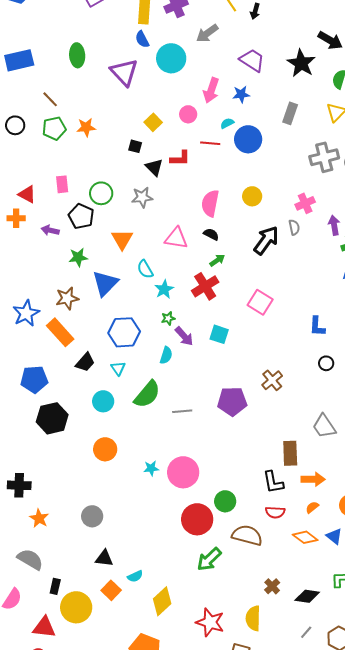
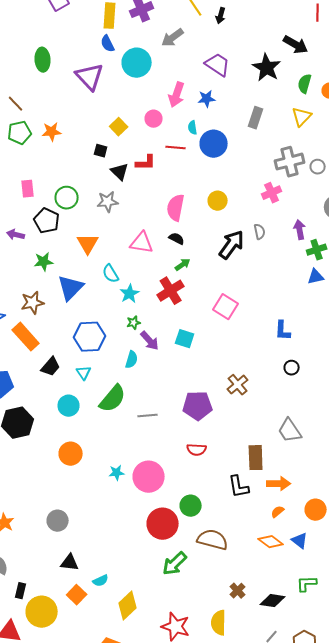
cyan semicircle: (227, 123) -> (193, 128), turned -72
pink cross: (305, 203) -> (272, 193), moved
red semicircle: (275, 512) -> (197, 450), moved

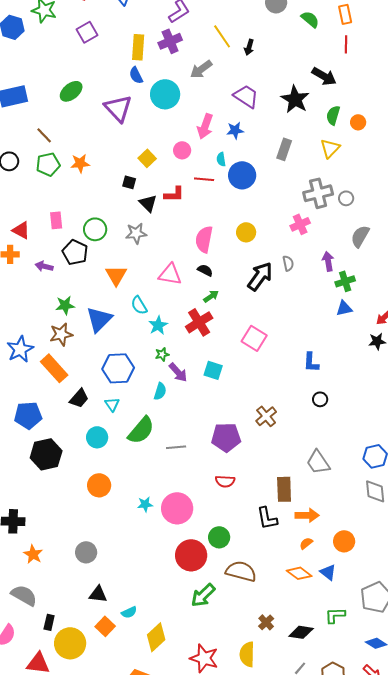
green ellipse: (43, 60) -> (71, 91), turned 55
green star: (44, 262) -> (65, 305), moved

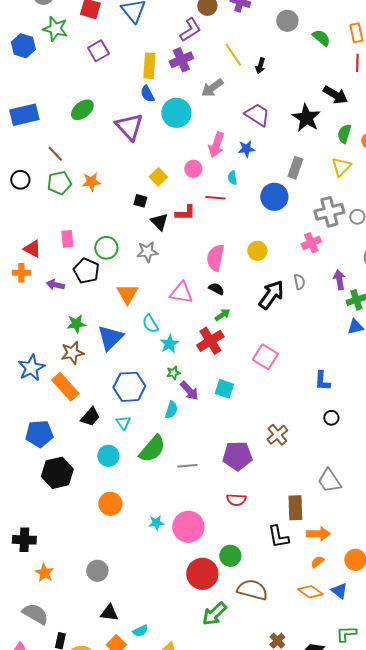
blue circle: (242, 175) -> (274, 197), moved

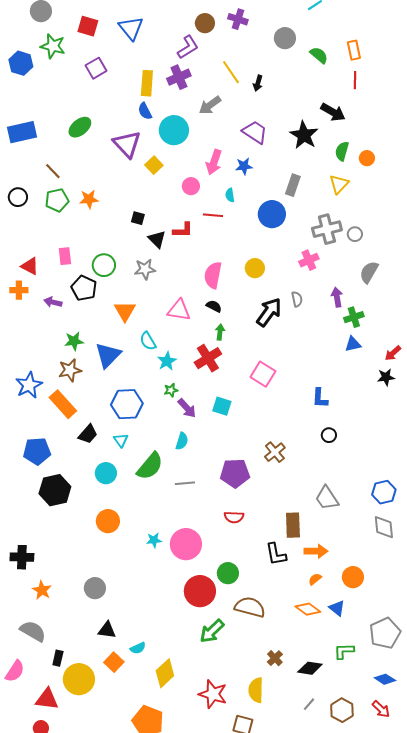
yellow square: (158, 177) -> (154, 165), moved
green arrow: (222, 315) -> (220, 332), turned -49
cyan semicircle: (171, 410) -> (182, 441), moved

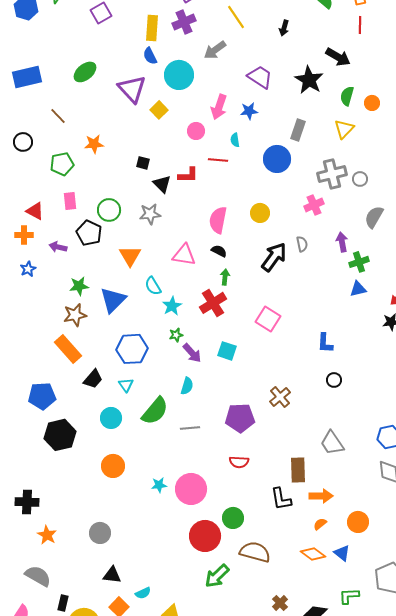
black arrow: (258, 83) -> (284, 28), moved
green pentagon: (57, 200) -> (62, 164), moved
blue star: (29, 385) -> (28, 269), moved, size x0.6

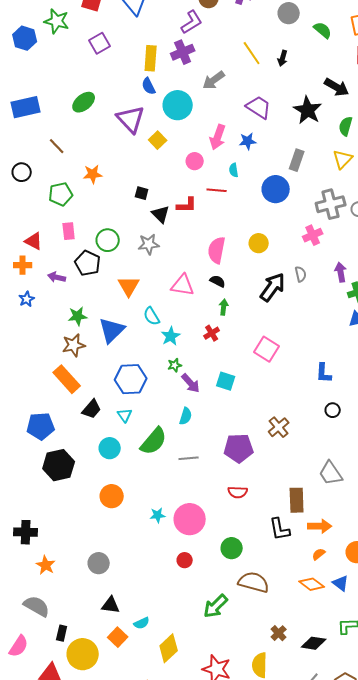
yellow line: (236, 17) -> (252, 53), moved
red cross: (213, 303) -> (212, 333), size x0.6
red circle: (205, 536) -> (185, 560), moved, size x0.5

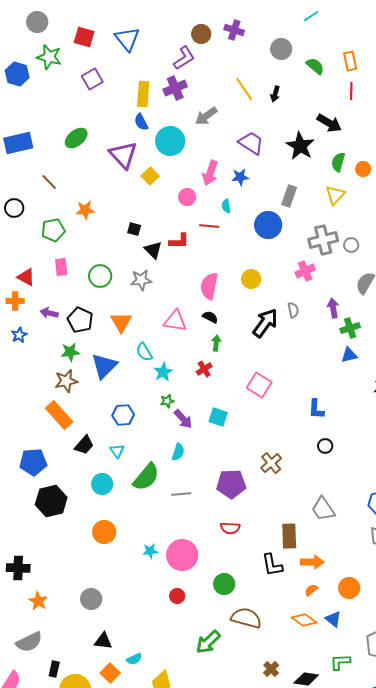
black pentagon: (88, 263) -> (80, 320), moved
blue hexagon: (131, 379) -> (123, 415), size x0.7
gray semicircle: (37, 606) -> (29, 642), turned 124

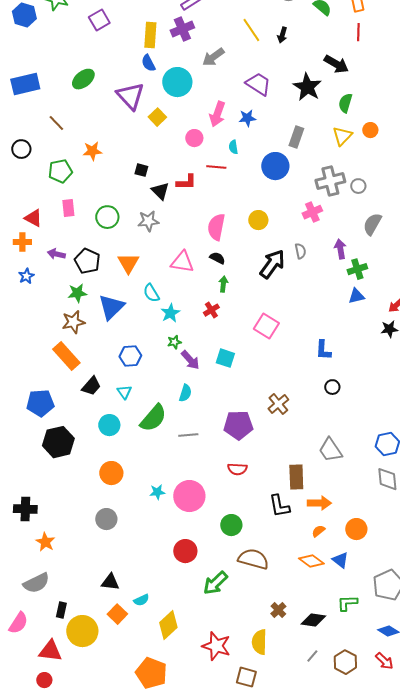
orange circle: (363, 169) -> (370, 130), moved
red circle: (177, 596) -> (185, 551), moved, size x1.5
gray circle: (91, 599) -> (106, 519), moved

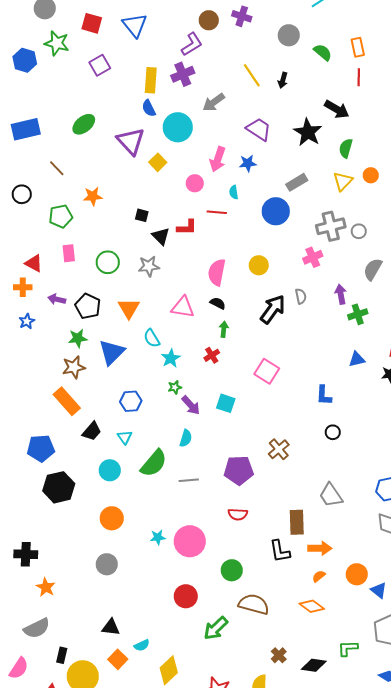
gray rectangle: (296, 137) -> (297, 182), turned 40
blue triangle: (356, 296) -> (357, 359), moved
blue triangle: (340, 560) -> (379, 590), moved

